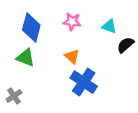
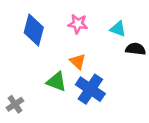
black semicircle: (125, 45) -> (136, 49), turned 48
green triangle: (26, 58) -> (56, 82), moved

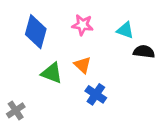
green triangle: (56, 82) -> (52, 73), moved
blue cross: (90, 89) -> (96, 94), size x0.7

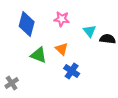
cyan triangle: (125, 30) -> (90, 31), moved, turned 32

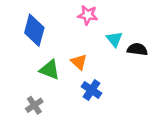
pink star: (62, 19) -> (88, 15), moved
gray cross: (12, 83) -> (34, 105), moved

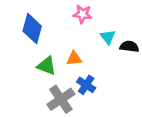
orange triangle: (79, 62) -> (74, 58), turned -49
gray cross: (34, 105) -> (61, 99), moved, size x1.6

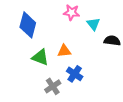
cyan triangle: (108, 37) -> (93, 24), moved
gray cross: (61, 99) -> (53, 86), size x0.7

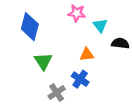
orange triangle: (64, 51) -> (87, 54), moved
green triangle: (40, 57) -> (43, 61), turned 36

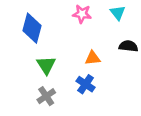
cyan triangle: (100, 25) -> (118, 13), moved
gray cross: (57, 93) -> (46, 96), moved

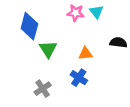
cyan triangle: (118, 13) -> (96, 12), moved
green triangle: (46, 65) -> (48, 49), moved

